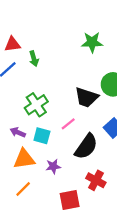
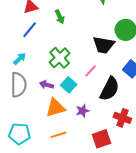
green arrow: (34, 59) -> (60, 17), moved
cyan square: (42, 136) -> (69, 85), turned 35
orange line: (23, 189) -> (58, 135), turned 35

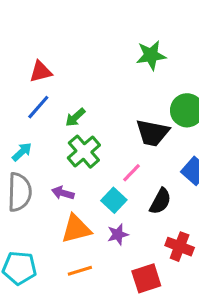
green arrow: (60, 17) -> (75, 117), moved, turned 72
cyan square: (69, 85) -> (114, 200), moved
black semicircle: (110, 89) -> (160, 201), size x0.7

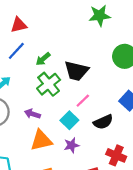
black trapezoid: (152, 133) -> (76, 71), moved
black semicircle: (160, 201) -> (103, 122), turned 36

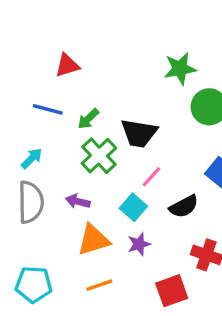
green star: (100, 15) -> (180, 69), moved
red triangle: (19, 25) -> (67, 65), moved
blue line: (16, 51) -> (48, 109), turned 66

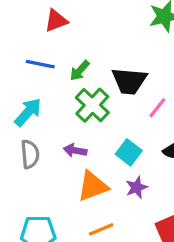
cyan arrow: (32, 158) -> (28, 112), size x1.4
pink line: (151, 177) -> (157, 108), moved
gray semicircle: (31, 202) -> (30, 154), size x0.7

